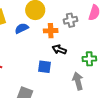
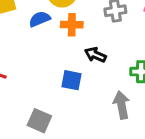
orange cross: (51, 31) -> (72, 25), moved

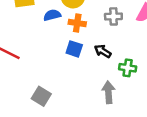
black arrow: (95, 55) -> (103, 51), moved
blue square: (71, 80) -> (74, 49), moved

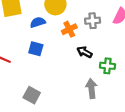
orange cross: (77, 23) -> (69, 29), moved, turned -32
blue square: (74, 49) -> (36, 49), moved

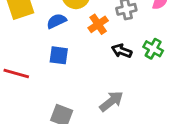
green cross: (107, 66) -> (153, 49), moved, turned 32
gray arrow: (91, 89) -> (111, 101), moved, turned 66

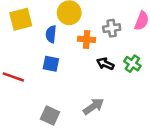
blue semicircle: (57, 21) -> (51, 34), turned -63
orange cross: (98, 24) -> (87, 39), turned 35

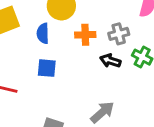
gray cross: (112, 28) -> (119, 34), moved

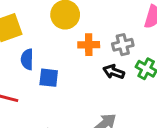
blue semicircle: (43, 33) -> (27, 59), moved

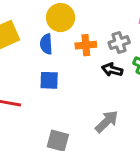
blue semicircle: (27, 59) -> (46, 44), moved

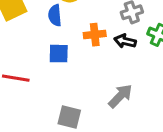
orange cross: (86, 45) -> (95, 35), moved

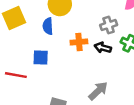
blue square: (59, 54) -> (41, 57), moved

